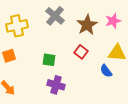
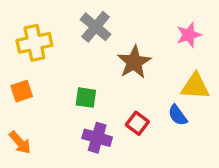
brown star: (87, 25) -> (134, 62), moved
red square: (81, 52) -> (137, 123), moved

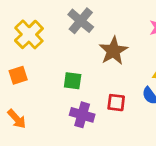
yellow cross: (34, 43) -> (29, 34), turned -32
red square: (137, 123) -> (116, 103), turned -30

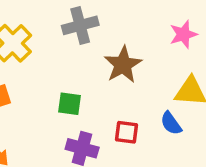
gray cross: (81, 21) -> (80, 25), turned 35

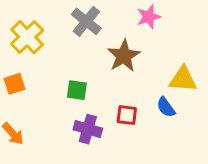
gray cross: (80, 25) -> (86, 21), turned -36
pink star: (183, 34) -> (149, 17), moved

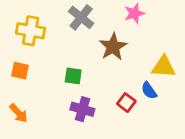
yellow cross: (27, 37) -> (31, 31), turned -36
orange square: (15, 84) -> (20, 71), turned 30
red square: (127, 115) -> (126, 103), moved, turned 30

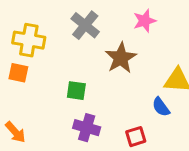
orange square: (20, 71) -> (18, 73), moved
red square: (126, 103) -> (136, 137), moved, turned 36

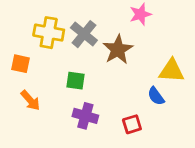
gray cross: (85, 25) -> (84, 34), moved
yellow cross: (29, 40) -> (49, 33), moved
orange arrow: (15, 132) -> (30, 100), moved

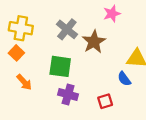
yellow cross: (49, 33) -> (21, 28), moved
orange square: (20, 64) -> (16, 53), turned 32
green square: (76, 81) -> (60, 66), size x1.5

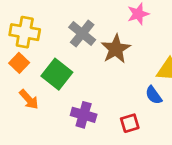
green square: (60, 66) -> (57, 74), moved, turned 30

